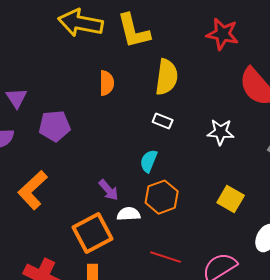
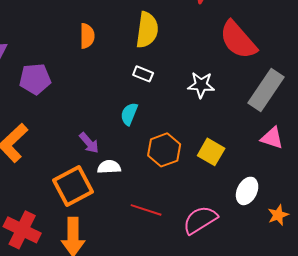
orange hexagon: (162, 197) -> (164, 150), moved

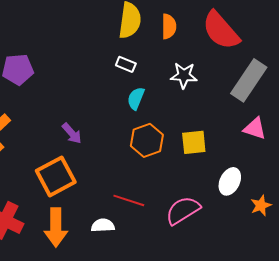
orange semicircle: (87, 36) -> (169, 26), moved
cyan semicircle: (129, 114) -> (136, 98), moved
yellow square: (211, 152) -> (194, 142), turned -36
white semicircle: (109, 167) -> (103, 225), moved

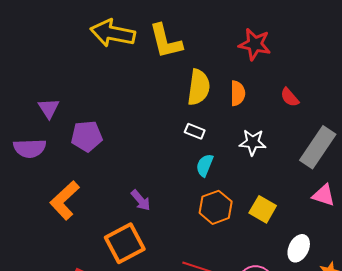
red semicircle: (221, 30) -> (290, 97), size x0.5
yellow square: (194, 142) -> (263, 209), turned 36

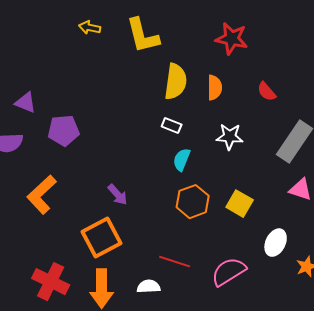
yellow arrow: (113, 33) -> (90, 28), size x0.5
purple triangle: (49, 108) -> (26, 103), turned -35

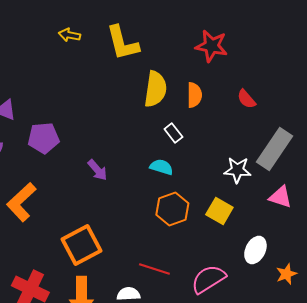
white rectangle: (172, 126) -> (173, 133), moved, turned 30
white star: (230, 137) -> (237, 170), moved
cyan semicircle: (182, 160) -> (161, 167), turned 85
purple arrow: (118, 195) -> (97, 170), moved

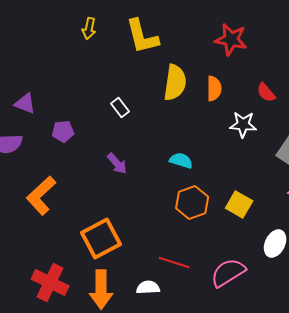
yellow arrow: (69, 35) -> (89, 28), turned -90
white rectangle: (173, 133) -> (120, 108), moved
purple pentagon: (43, 138) -> (63, 132), size x0.7
white star: (237, 170) -> (243, 124), moved

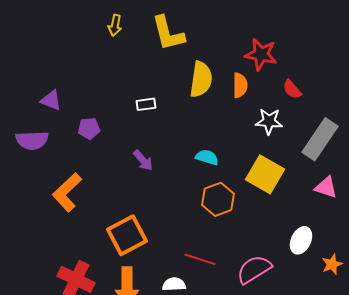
red star: (231, 40) -> (261, 54), moved
white rectangle: (120, 108) -> (146, 104), turned -60
yellow square: (239, 204) -> (265, 174), moved, size x1.4

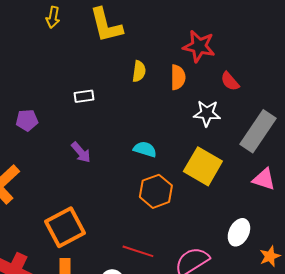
yellow semicircle: (201, 79) -> (139, 71), size x0.6

